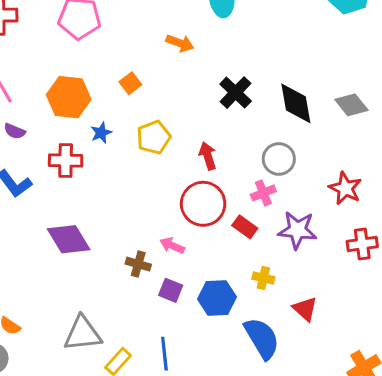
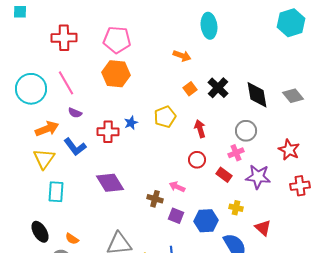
orange square: (130, 83) -> (190, 89), moved
orange hexagon: (69, 97) -> (116, 74), moved
blue star: (101, 133) -> (131, 123), moved
red circle: (203, 204) -> (197, 160), size x0.6

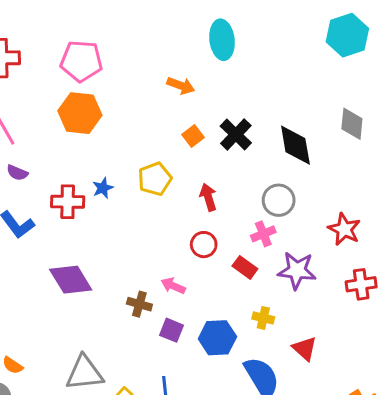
gray diamond: (293, 96) -> (352, 124), moved, turned 45

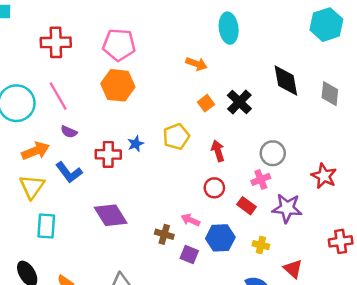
black diamond: (295, 145) -> (286, 81), moved
red cross: (361, 284) -> (341, 241), moved
blue hexagon: (217, 338) -> (220, 238), moved

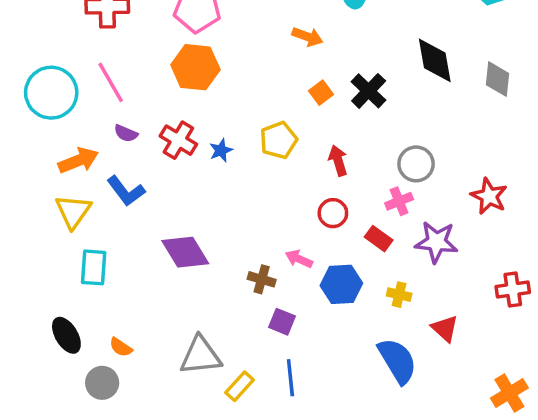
red cross: (108, 154) -> (178, 140), moved, turned 30
purple square: (189, 255) -> (282, 322), moved

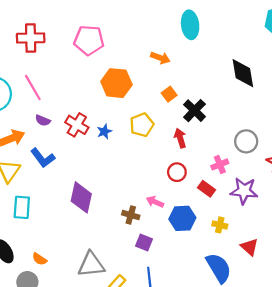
orange hexagon: (195, 67) -> (116, 83), moved
black cross: (369, 91) -> (195, 111), moved
gray circle: (416, 164) -> (246, 141), moved
purple diamond: (185, 252) -> (81, 197), turned 44

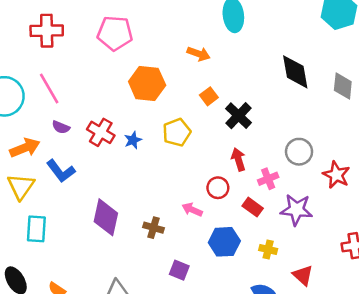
red arrow: (180, 138) -> (238, 159), moved
pink arrow: (155, 202) -> (192, 210), moved
brown cross: (131, 215) -> (154, 228), moved

